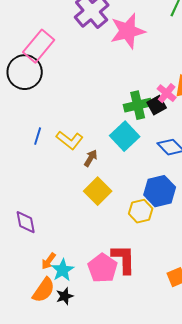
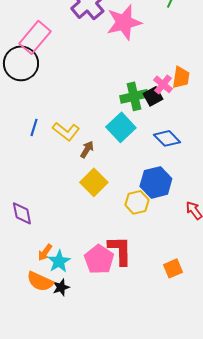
orange semicircle: (44, 290) -> (40, 281), turned 80

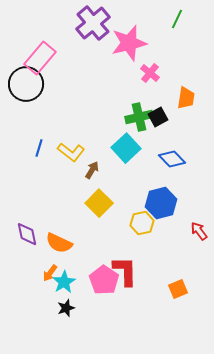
pink cross: (163, 84) -> (150, 73), moved
orange semicircle: (40, 281) -> (59, 243), moved

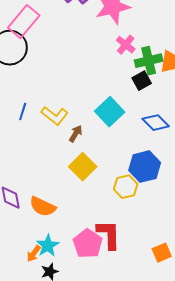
pink cross: (150, 73) -> (126, 45), moved
green cross: (139, 117) -> (149, 61), moved
orange arrow: (50, 273) -> (34, 254), moved

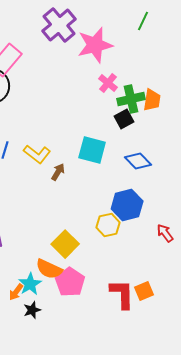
cyan square: (110, 112) -> (92, 150), turned -32
yellow square: (83, 167) -> (65, 244), moved
orange semicircle: (43, 207) -> (49, 269), moved
red L-shape: (109, 235) -> (122, 294), moved

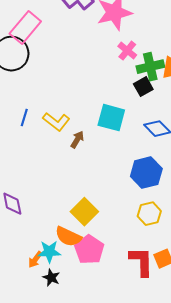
yellow hexagon: (108, 225) -> (149, 214), moved
cyan star: (30, 284) -> (49, 252), turned 30
black star: (32, 310) -> (51, 278), turned -30

